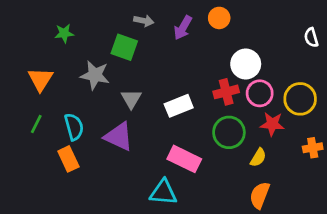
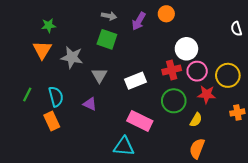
green square: (124, 47) -> (107, 39), moved
orange triangle: (40, 79) -> (42, 50), moved
purple triangle: (119, 137) -> (90, 104), size x0.6

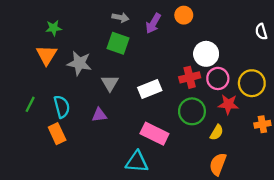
purple triangle: (90, 104) -> (99, 115), turned -32

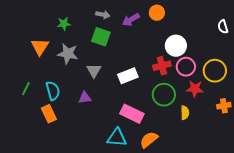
purple arrow: (153, 23) -> (131, 20), turned 30
green star: (54, 28) -> (64, 24), moved
yellow semicircle: (217, 132) -> (185, 113), turned -32
orange semicircle: (218, 164) -> (149, 140), moved, turned 30

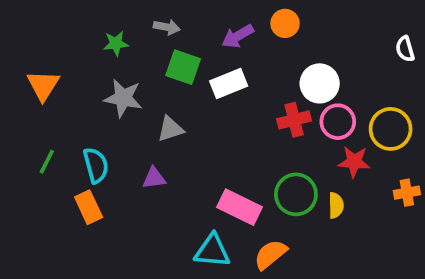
gray arrow: (103, 15) -> (167, 27), moved
orange triangle: (40, 47) -> (43, 85), moved
gray triangle: (94, 71) -> (170, 129), turned 42
white rectangle: (128, 76) -> (229, 83), moved
green circle: (164, 95) -> (296, 194), moved

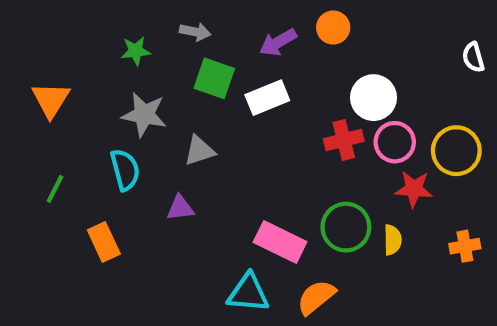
cyan semicircle: (96, 165) -> (125, 170), moved
orange cross: (407, 193) -> (465, 246), moved

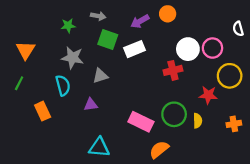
pink circle: (395, 142) -> (212, 48), moved
green line: (55, 189) -> (19, 83), moved
orange rectangle: (104, 242) -> (43, 111), moved
cyan triangle: (248, 293) -> (99, 147), moved

